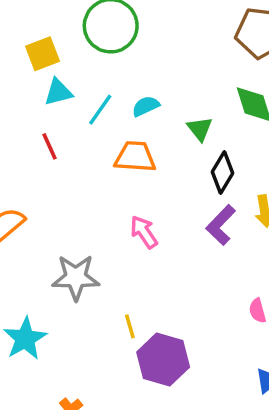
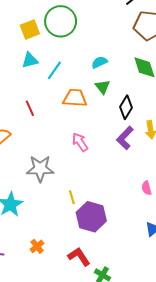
yellow square: (43, 54) -> (30, 30), moved
cyan semicircle: (146, 106) -> (99, 62), moved
green triangle: (200, 129) -> (103, 87), moved
red line: (50, 146) -> (30, 108), moved

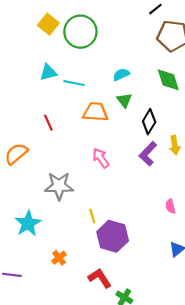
yellow square: (30, 30) -> (48, 24), moved, turned -30
cyan line: (54, 70) -> (74, 83), turned 66
orange cross: (37, 246) -> (59, 258), moved

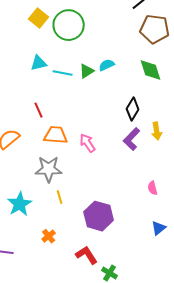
green triangle: (124, 100) -> (87, 71), moved, turned 35
orange trapezoid: (95, 112) -> (56, 135), moved
yellow line: (92, 216) -> (60, 197), moved

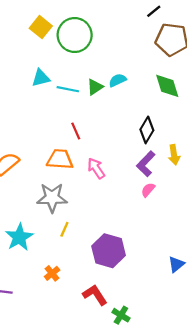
red line: (39, 110) -> (76, 131), moved
pink semicircle: (153, 188) -> (148, 190), moved, turned 56
yellow line: (60, 197) -> (64, 229), turned 40

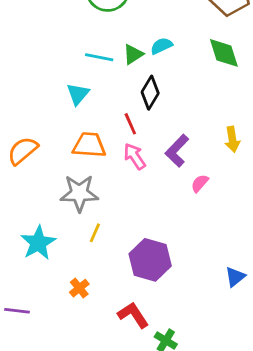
cyan triangle: (41, 78) -> (78, 94), moved, turned -36
black diamond: (147, 130) -> (150, 93), moved
red line: (76, 131) -> (130, 124), moved
purple L-shape: (146, 164) -> (177, 151), moved

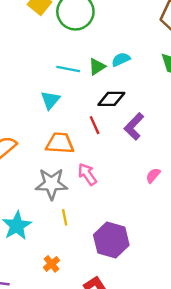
black diamond: (150, 93) -> (111, 99), turned 60
purple L-shape: (177, 151) -> (134, 126), moved
pink arrow: (135, 156) -> (87, 174), moved
yellow line: (95, 233) -> (65, 217), turned -35

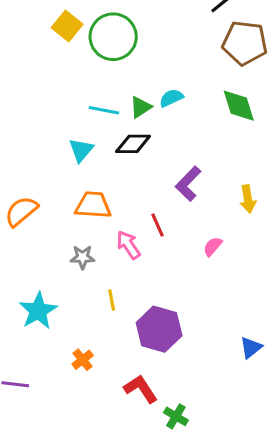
black diamond: (111, 99) -> (133, 144), moved
red line: (95, 125) -> (158, 225), moved
gray star: (51, 184) -> (83, 257), size x0.6
yellow line: (65, 217) -> (112, 300), moved

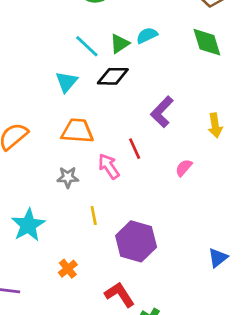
cyan line: (104, 110) -> (87, 46), turned 32

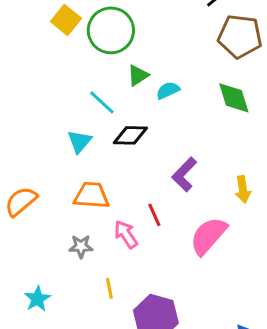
green triangle: (120, 44) -> (138, 75), moved
pink semicircle: (184, 168) -> (208, 236), size x2.0
cyan star: (28, 225) -> (37, 299), size x0.7

